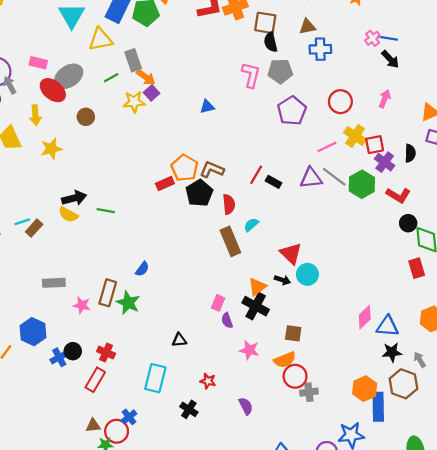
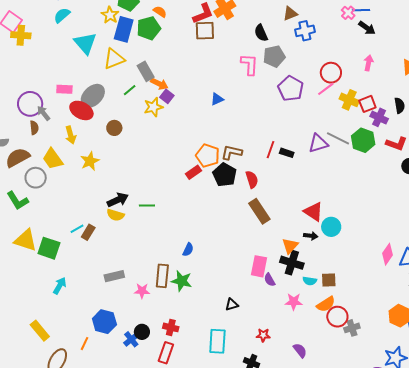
brown square: (265, 23) -> (205, 31), moved
pink line: (327, 147) -> (326, 89), moved
cyan semicircle: (251, 225) -> (310, 281), moved, turned -120
pink rectangle: (218, 303) -> (259, 266), size x1.5

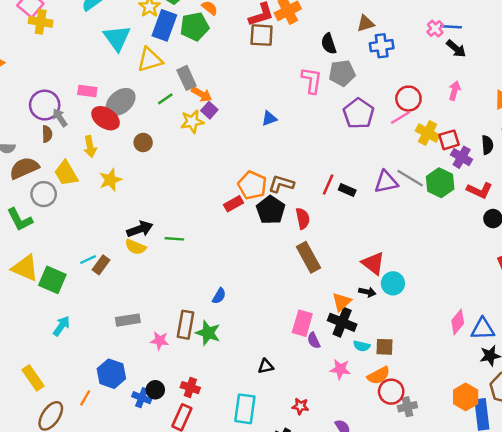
blue cross: (131, 339) -> (142, 398), turned -35

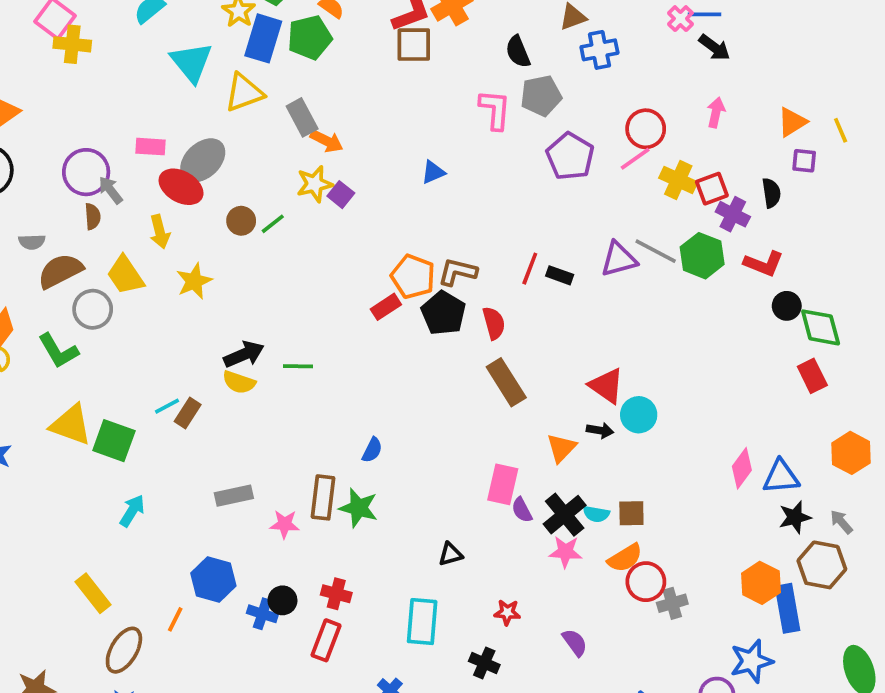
green line: (165, 99) -> (273, 224), moved
purple square: (209, 110) -> (341, 195), moved
black cross: (342, 322) -> (565, 515), moved, turned 32

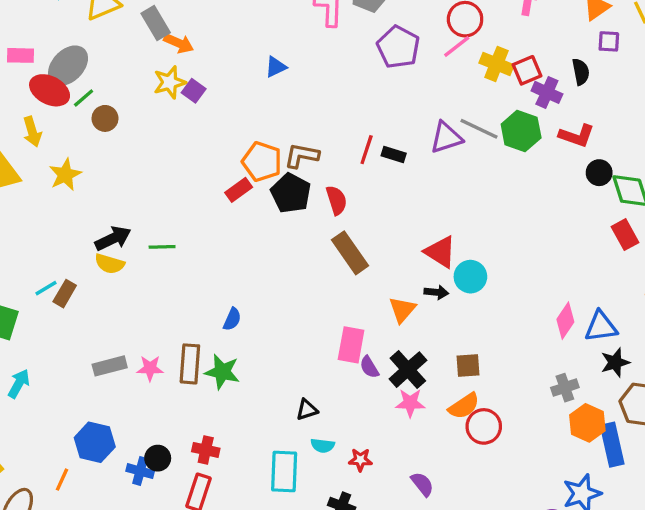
green line: (273, 224) -> (84, 98), moved
cyan semicircle: (596, 514) -> (323, 445), moved
pink star: (285, 524) -> (150, 368), moved
gray cross: (672, 603) -> (565, 388), moved

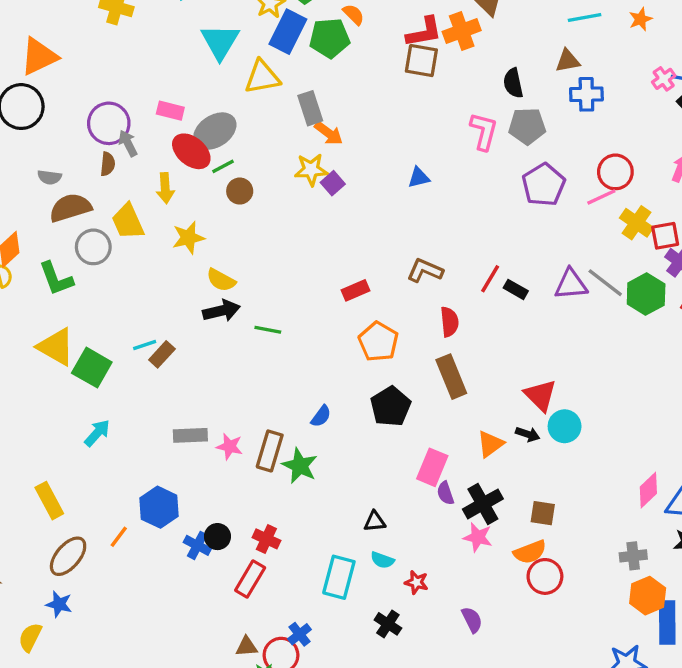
orange pentagon: (262, 162) -> (378, 342), moved
black pentagon: (291, 193) -> (391, 406), moved
yellow semicircle: (110, 264) -> (221, 280), moved

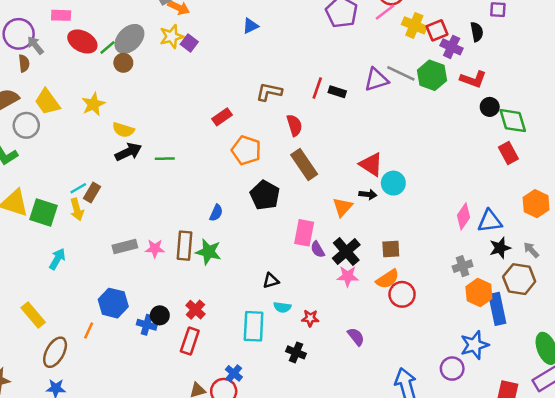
gray ellipse: (215, 131) -> (129, 39), moved
yellow arrow: (165, 188) -> (77, 209), moved
red cross: (266, 539) -> (195, 310), turned 30

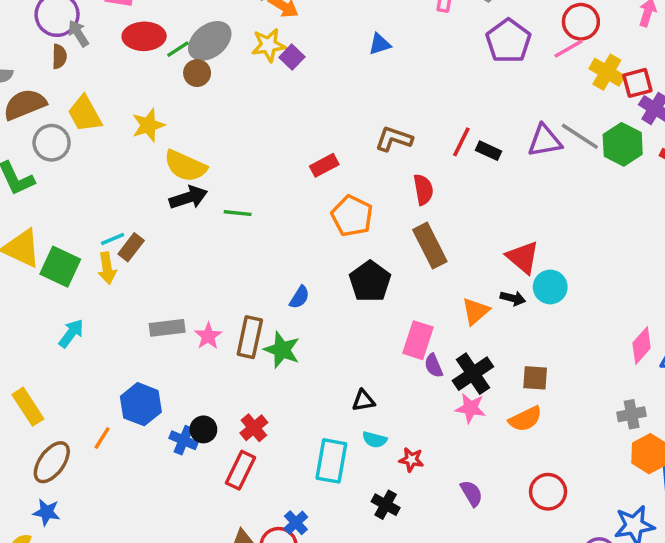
red ellipse: (82, 41) -> (144, 36), turned -36
yellow semicircle: (123, 130) -> (185, 166), size x1.4
pink star: (155, 249) -> (208, 336), turned 30
red circle: (402, 294) -> (548, 492), moved

